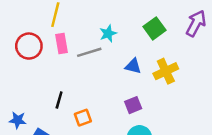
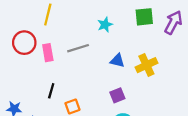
green square: (154, 28) -> (144, 17), moved, turned 30
cyan star: (108, 33) -> (105, 25), moved
pink rectangle: (62, 44) -> (48, 53), moved

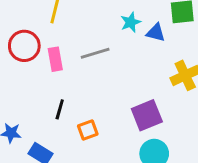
blue triangle: (117, 61) -> (156, 33), moved
purple square: (117, 95) -> (147, 115), size x1.5

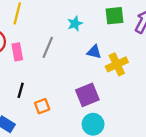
blue triangle: (156, 33) -> (94, 52), moved
gray line: (95, 53) -> (48, 47), turned -50

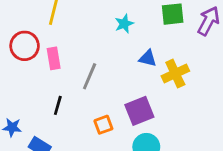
gray line: (48, 47) -> (90, 76), moved
orange square: (42, 106) -> (103, 125), moved

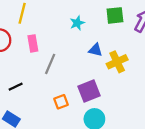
pink rectangle: (54, 58) -> (33, 43), moved
black line: (58, 105) -> (16, 87), moved, turned 48

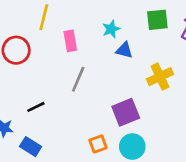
pink rectangle: (33, 43) -> (70, 41), moved
blue triangle: (96, 50) -> (124, 50), moved
orange square: (61, 102) -> (98, 144), moved

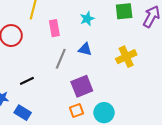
blue triangle: (124, 50) -> (85, 49), moved
purple square: (126, 112) -> (82, 86), moved

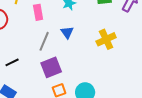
blue triangle: (85, 49) -> (67, 32), turned 40
purple square: (82, 86) -> (51, 67), moved

